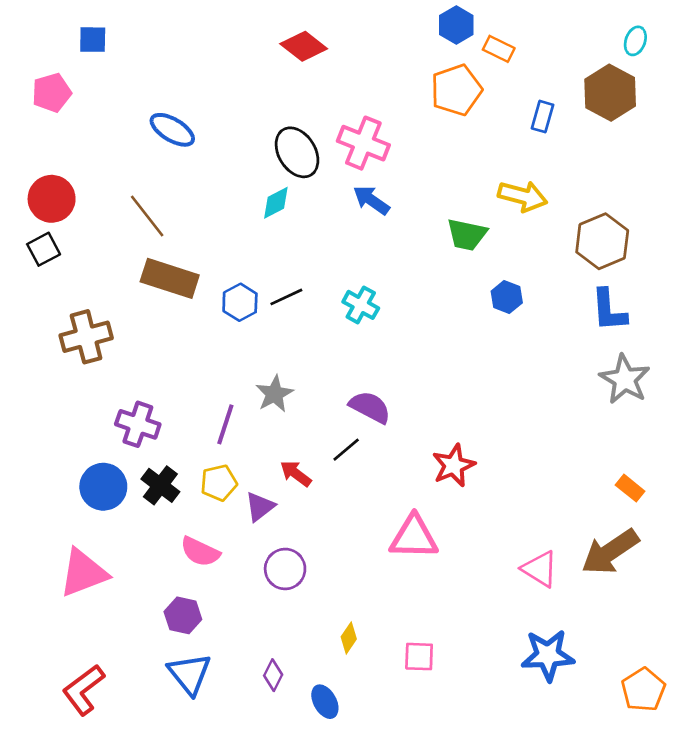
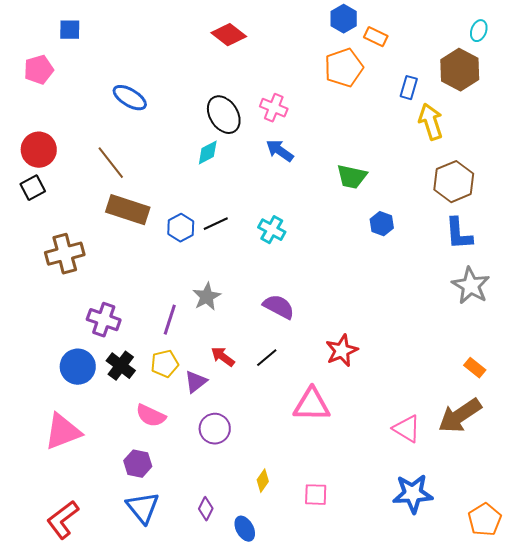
pink cross: (363, 143) -> (274, 108), size x0.7
yellow arrow: (523, 196) -> (431, 122), moved, turned -123
black line: (346, 450) -> (267, 358), moved

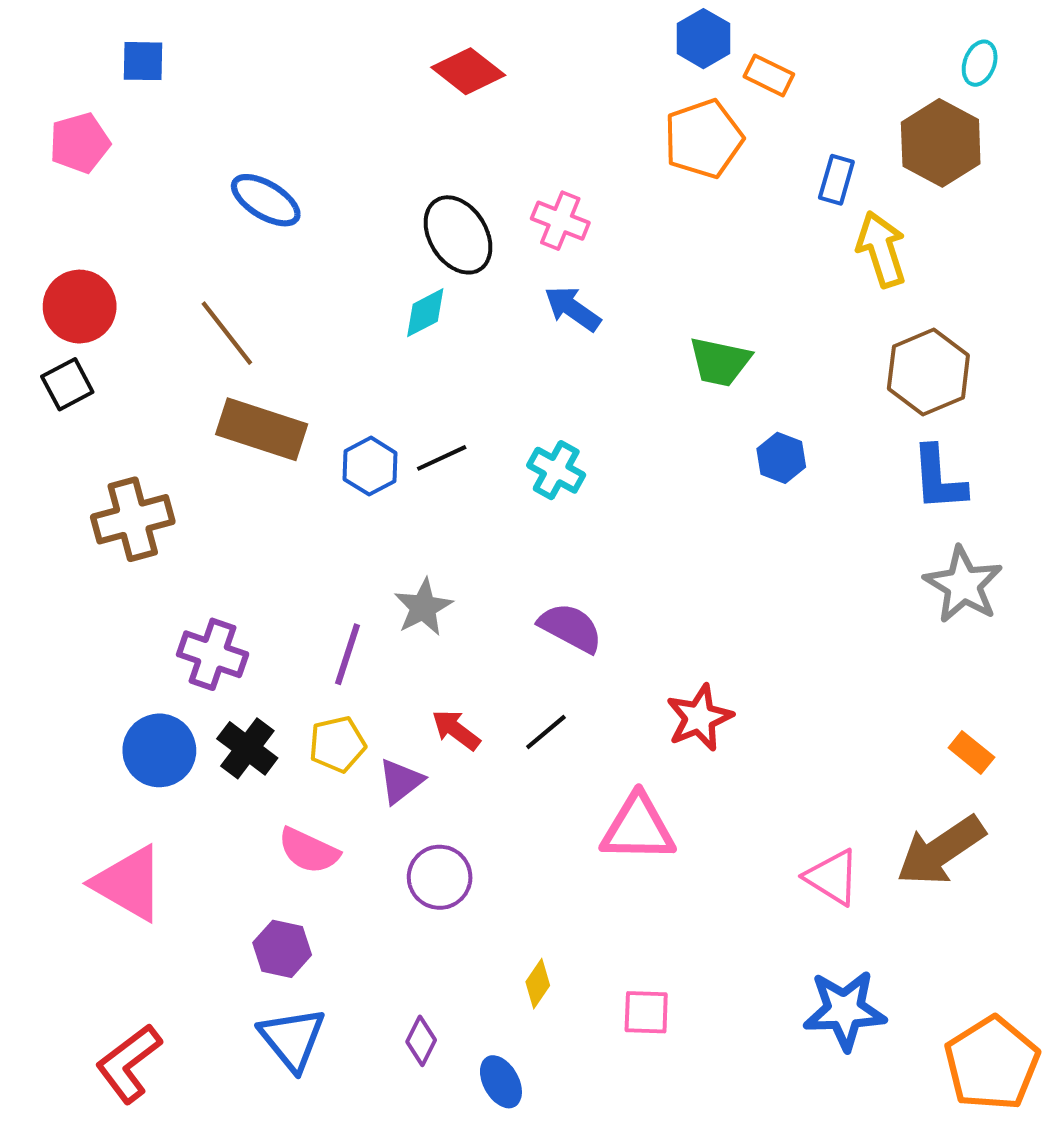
pink triangle: (63, 432) -> (129, 883), turned 51
orange pentagon: (485, 520) -> (992, 1063), size x1.4

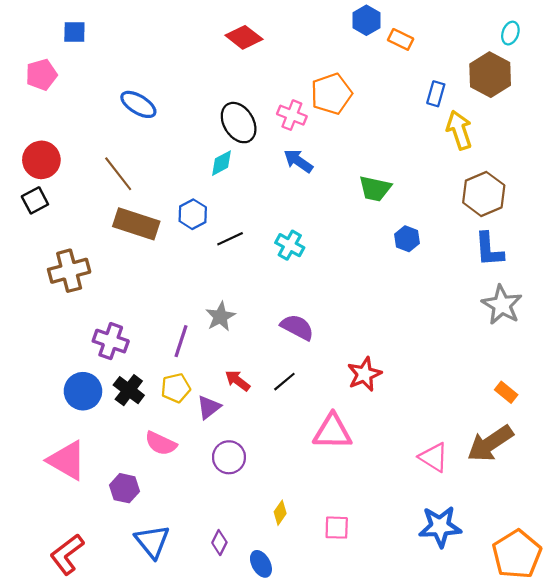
orange pentagon: (703, 139) -> (331, 94), moved
blue hexagon: (370, 466) -> (193, 214), moved
purple hexagon: (282, 949) -> (125, 488), moved

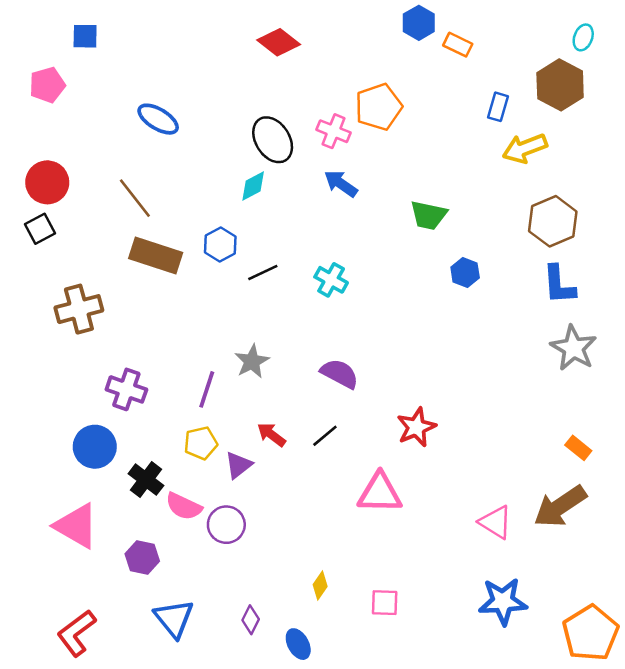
yellow arrow: (459, 130) -> (525, 148), turned -93
black cross: (129, 390) -> (146, 480), moved
purple circle: (229, 457) -> (226, 525), moved

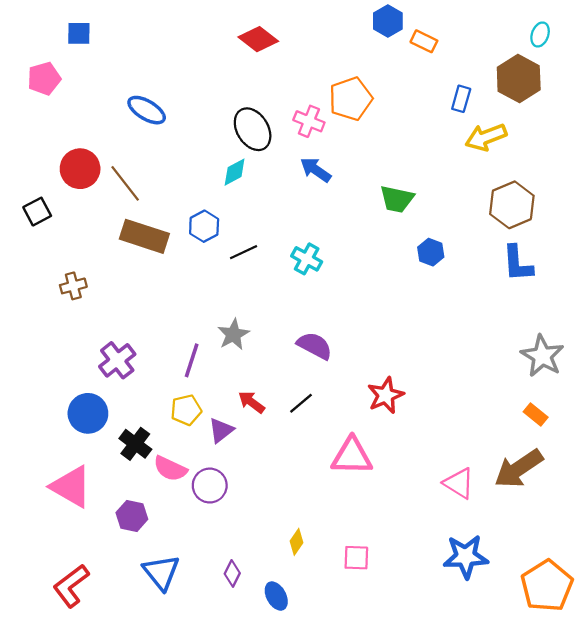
red circle: (47, 182) -> (80, 169), moved
brown cross: (79, 309) -> (73, 286), size x0.6
gray star: (573, 348) -> (542, 356), moved
purple cross: (126, 389) -> (117, 360), turned 33

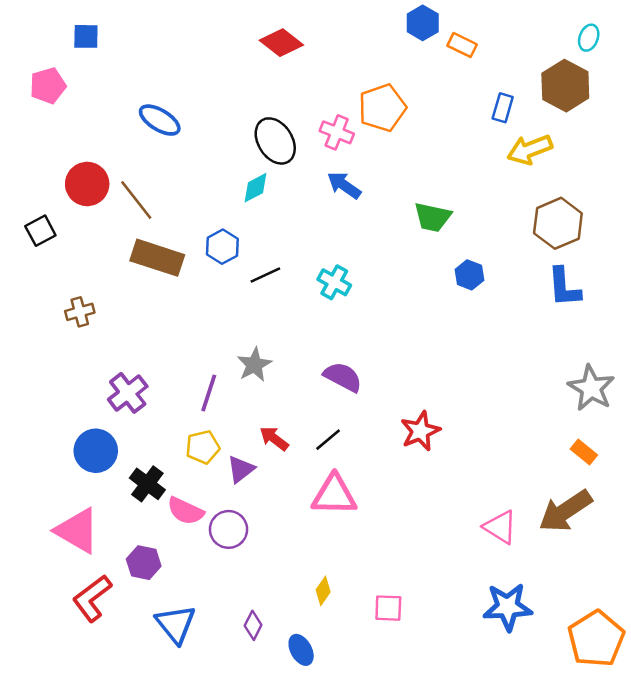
pink triangle: (352, 456) -> (334, 495), moved
red L-shape: (71, 586) -> (92, 598), moved

